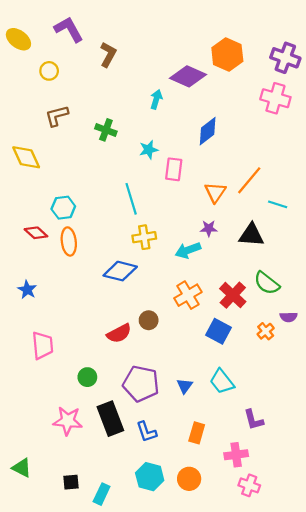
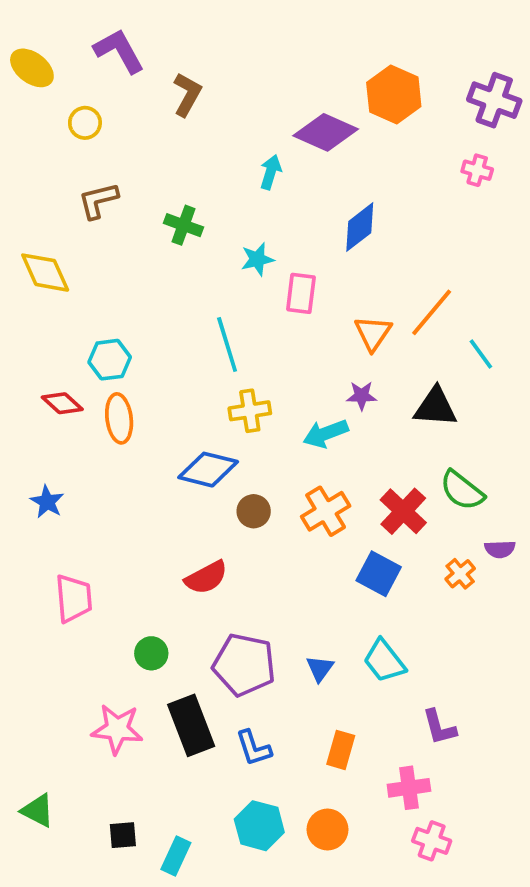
pink cross: (275, 98) -> (477, 170), size x0.6
cyan line: (278, 204) -> (481, 354), turned 36
brown circle: (149, 320) -> (254, 511), moved

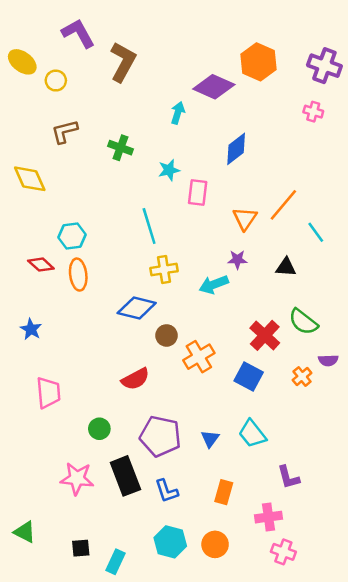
yellow ellipse: (32, 68) -> (22, 62), moved
brown L-shape: (187, 94) -> (123, 62), size x1.4
black triangle: (435, 407) -> (286, 267), size x0.7
orange cross: (326, 511) -> (199, 357), moved

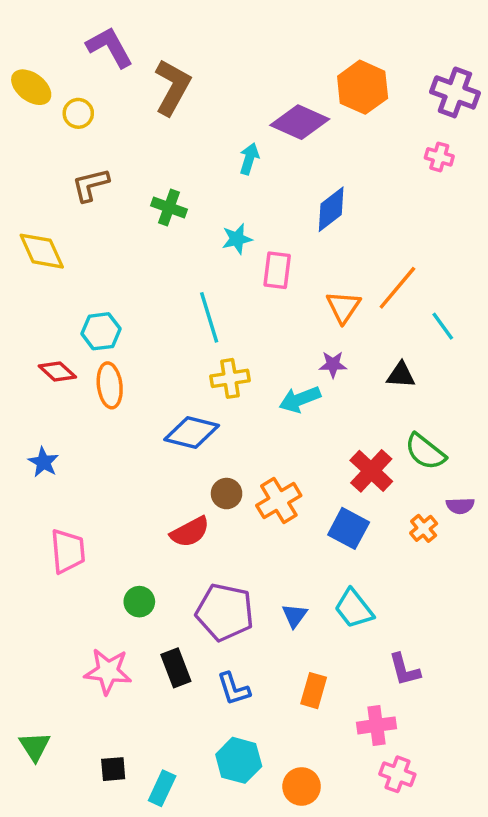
brown circle: (167, 335) -> (227, 494), moved
black rectangle: (125, 476) -> (176, 668), size x0.7
green triangle: (25, 532) -> (35, 746), turned 30
orange circle: (215, 544) -> (302, 786), moved

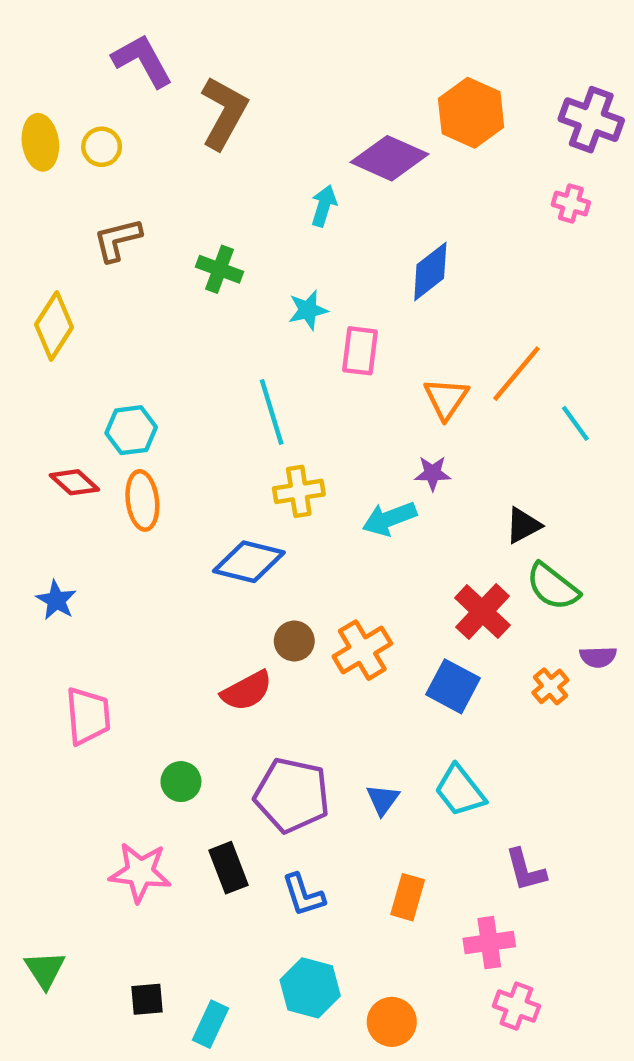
yellow ellipse: (31, 87) -> (40, 142), moved, turned 45
yellow diamond: (42, 251) -> (54, 326), turned 57
black triangle: (401, 375) -> (523, 525), moved, turned -32

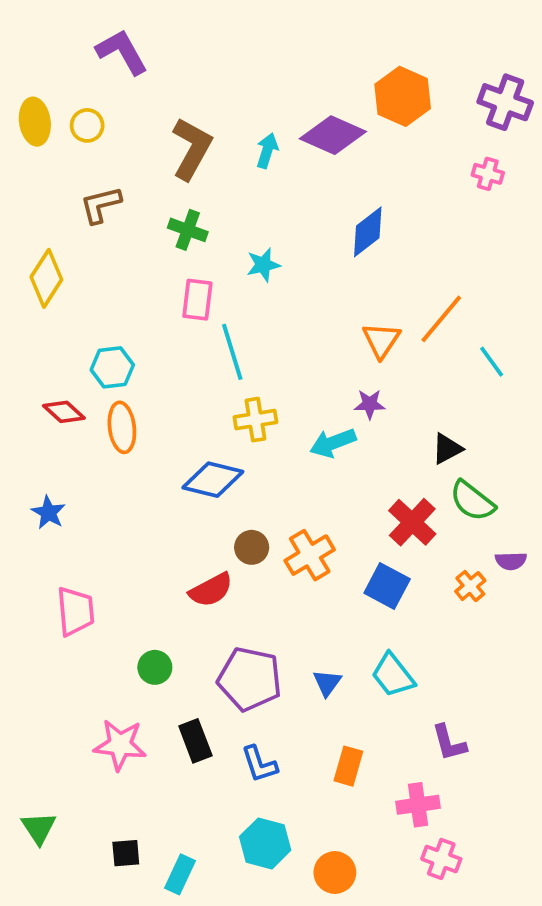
brown L-shape: (224, 113) -> (192, 149), moved
cyan arrow: (324, 206) -> (267, 151), moved
pink rectangle: (360, 351) -> (197, 300), moved

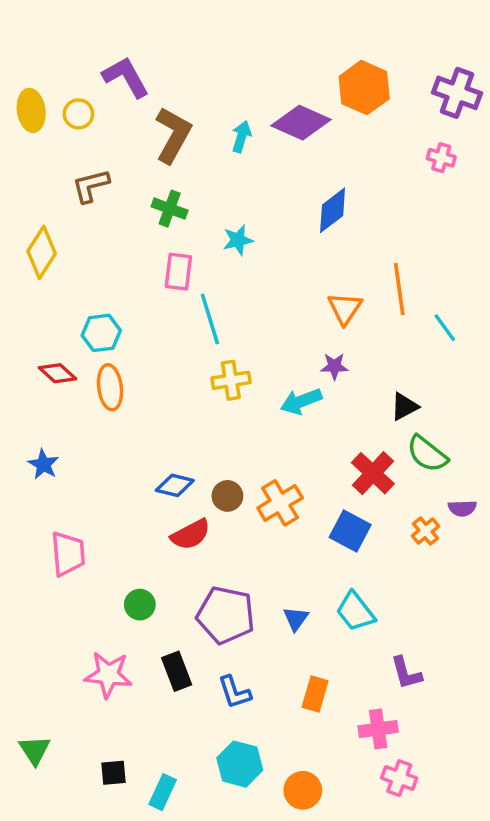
purple L-shape: (122, 52) -> (126, 77), moved
orange line: (441, 319) -> (399, 289), turned -48
blue diamond: (213, 480) -> (175, 485), moved, size x0.7

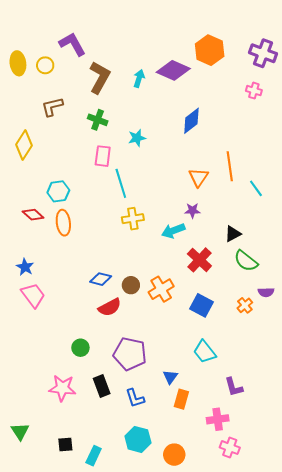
red cross: (373, 473) -> (199, 260), moved
pink trapezoid: (68, 554) -> (33, 295), moved, turned -32
blue triangle: (296, 619) -> (170, 377), moved

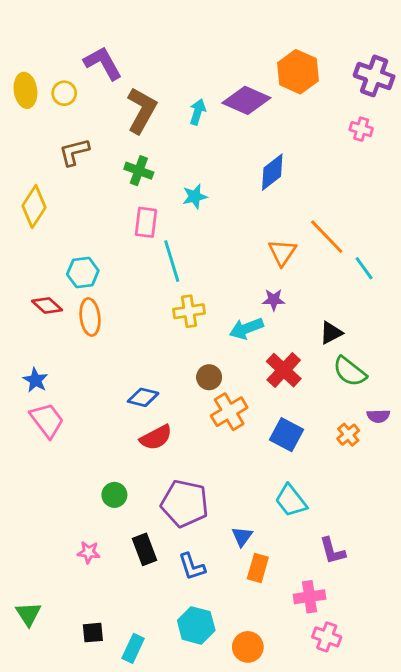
orange line: (230, 166) -> (327, 237), turned -36
brown circle: (131, 285) -> (209, 377), moved
pink star: (62, 388) -> (89, 552), size x0.6

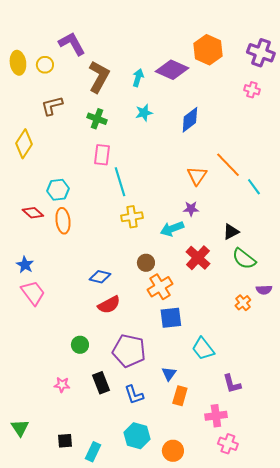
cyan star: (195, 196) -> (144, 113), moved
blue square: (287, 435) -> (171, 318), moved, turned -35

